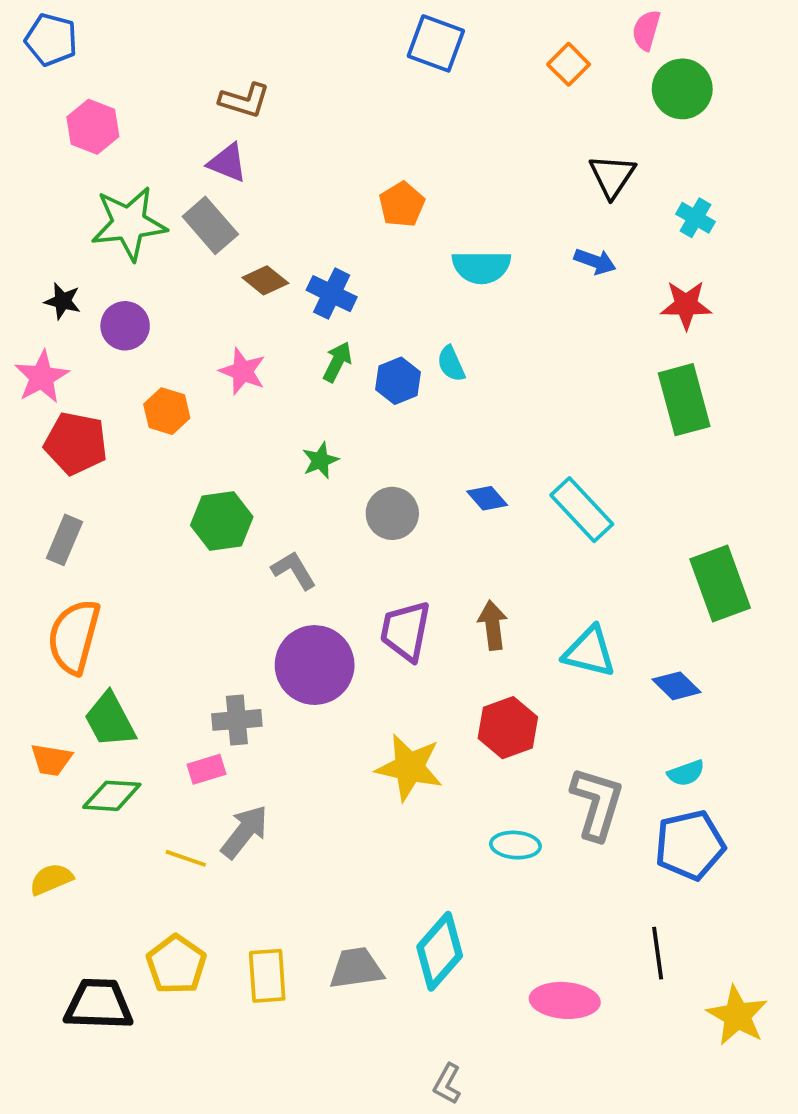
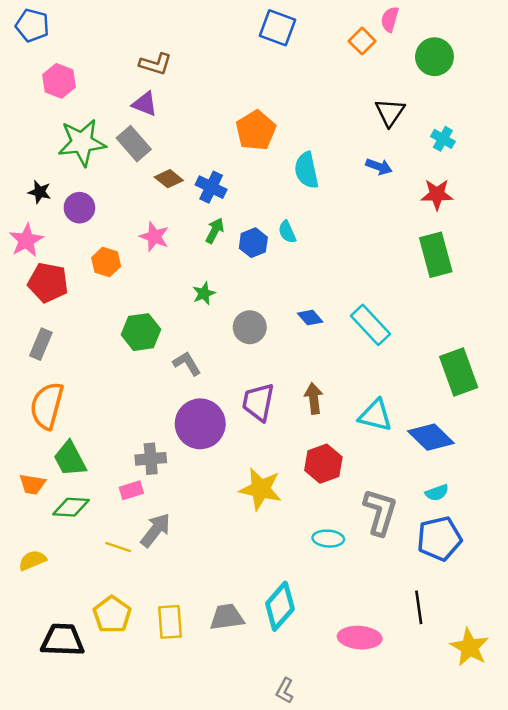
pink semicircle: (646, 30) -> (390, 19), moved
orange pentagon: (402, 205) -> (256, 130), size x1.4
cyan semicircle: (481, 267) -> (306, 170), turned 78
blue diamond: (677, 686) -> (431, 437), size x1.5

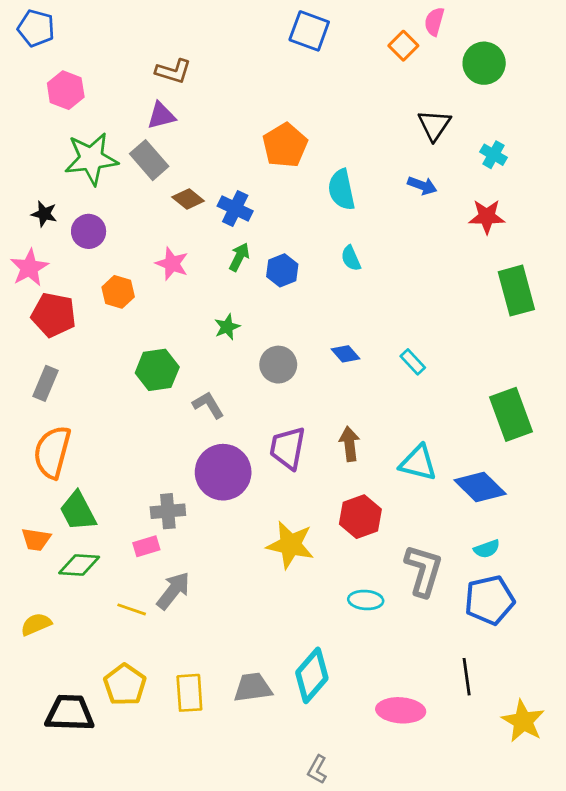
purple triangle: (145, 104) -> (161, 116), turned -36
cyan semicircle: (287, 232) -> (351, 258), moved
green rectangle: (436, 255) -> (516, 291), moved
cyan rectangle: (370, 325) -> (413, 362), size x0.6

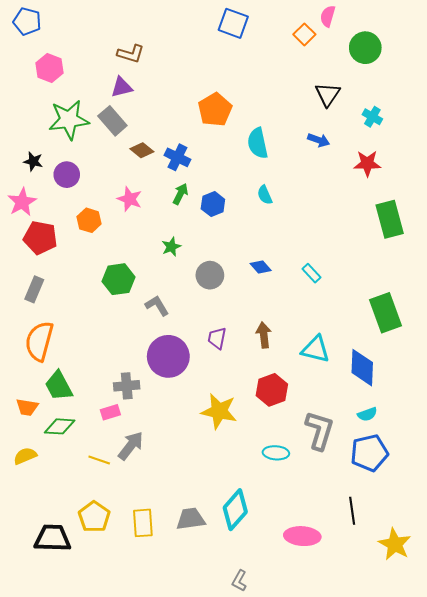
purple trapezoid: (288, 448) -> (217, 338), size x0.7
blue diamond: (480, 487) -> (362, 368), turned 48
yellow semicircle: (36, 624) -> (25, 456), moved

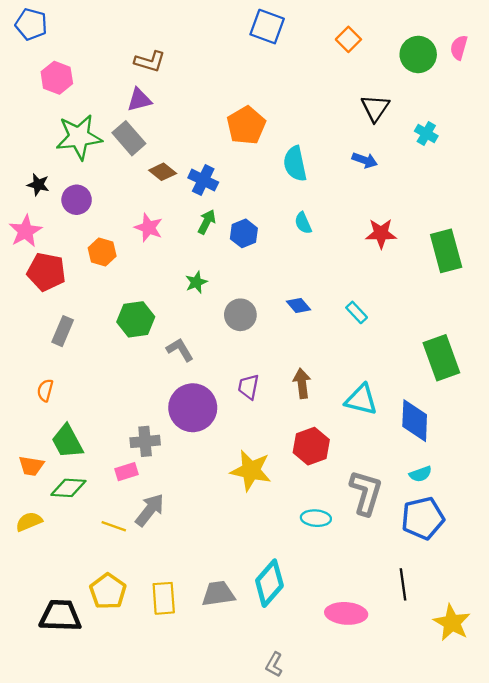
pink semicircle: (328, 16) -> (459, 48), moved
red star: (367, 163) -> (381, 233), moved
gray rectangle: (34, 289) -> (63, 331), moved
orange semicircle: (39, 341) -> (45, 390), size x0.5

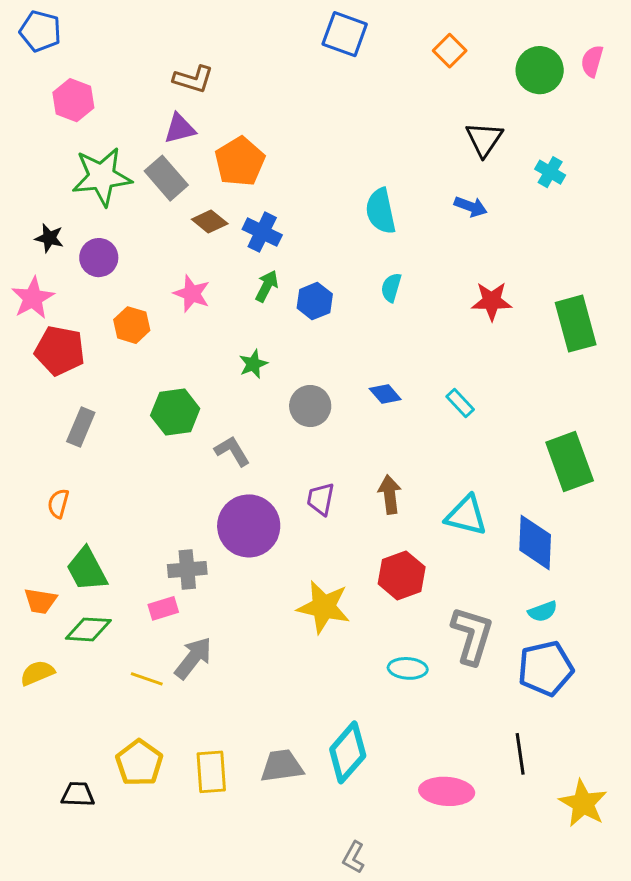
orange pentagon: (246, 125) -> (240, 162), moved
cyan semicircle: (303, 223) -> (391, 288), turned 40
black trapezoid: (60, 616) -> (78, 794), size x0.6

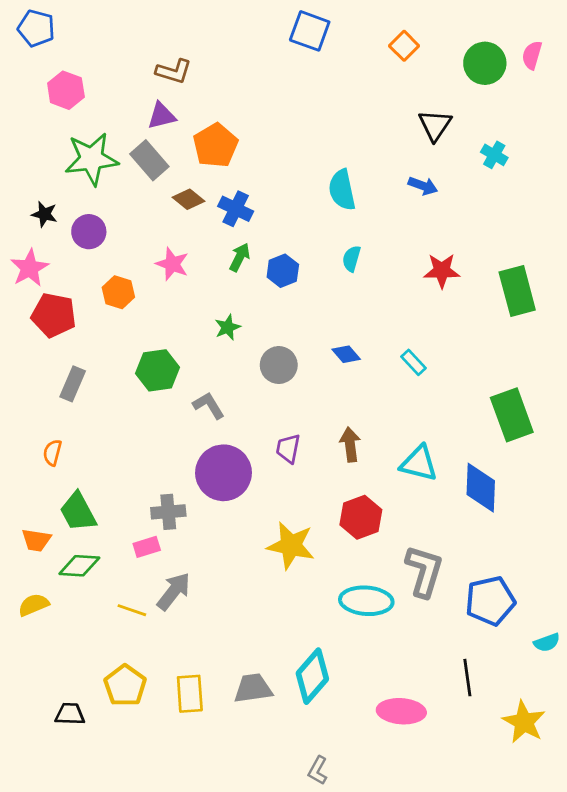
cyan semicircle: (543, 611) -> (547, 643), moved
cyan ellipse: (408, 668) -> (366, 601), size x1.5

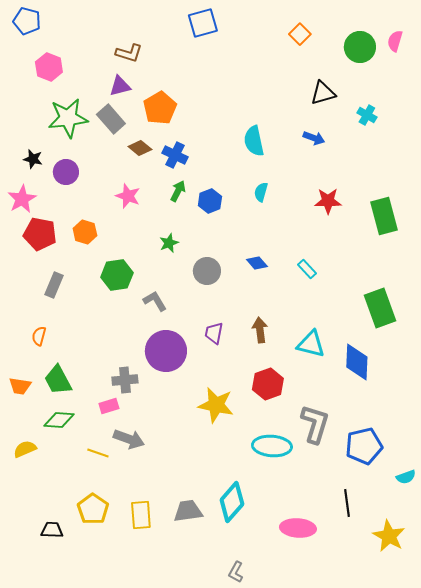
blue square: (310, 31) -> (203, 23), moved, turned -36
black triangle: (435, 125) -> (323, 93), turned 40
orange hexagon: (118, 292) -> (85, 232), moved
orange trapezoid: (36, 540) -> (20, 386), moved
gray arrow: (174, 591) -> (129, 439), turned 72

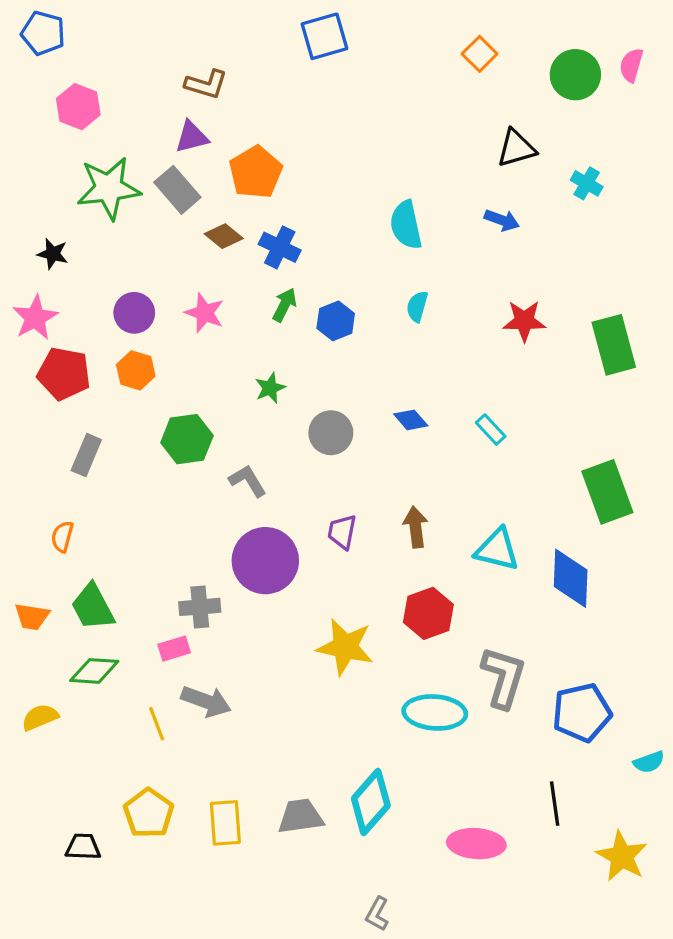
purple circle: (66, 172) -> (134, 313), moved
yellow line: (98, 453) -> (157, 724), turned 50

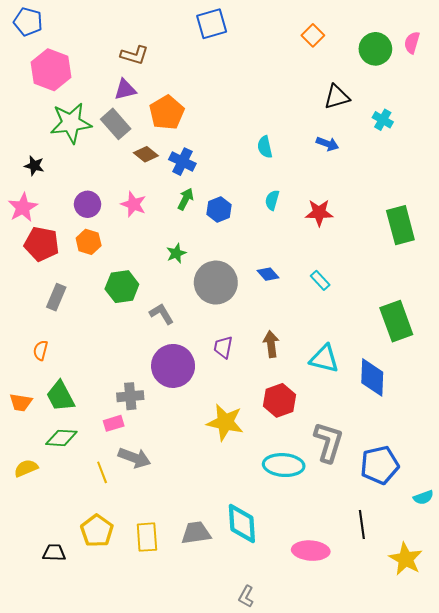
pink hexagon: (78, 107) -> (51, 70), size x1.4
cyan semicircle: (406, 225) -> (265, 147), size x0.7
red star: (524, 321) -> (319, 213), moved
gray circle: (331, 433) -> (216, 283), size x1.5
cyan diamond: (371, 802) -> (242, 523), turned -45

